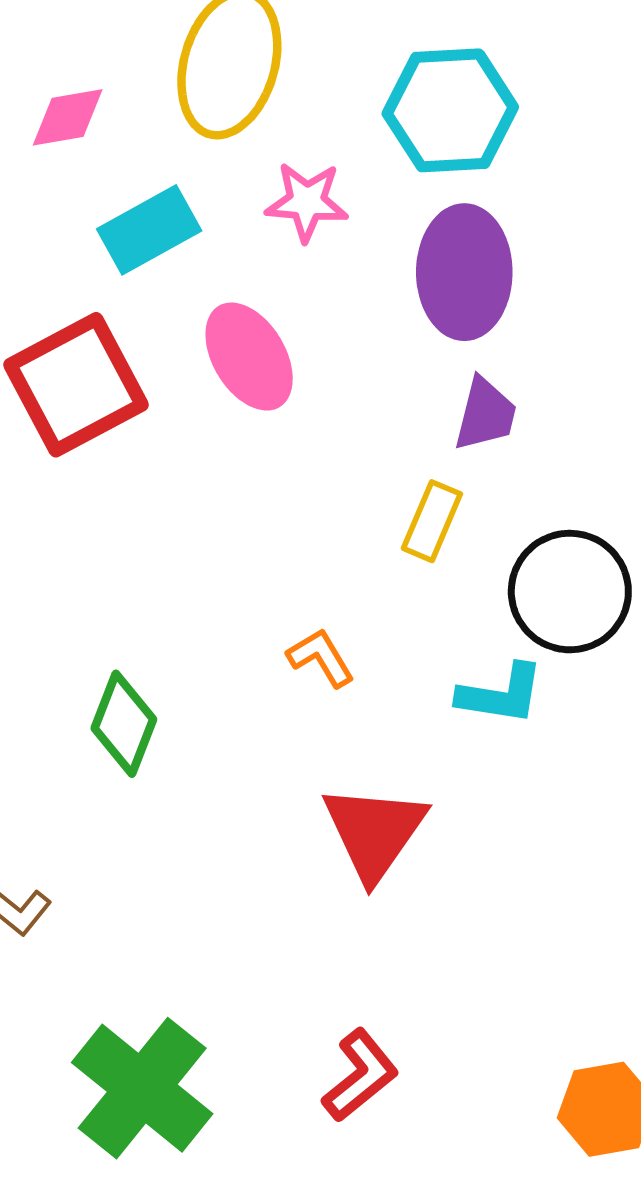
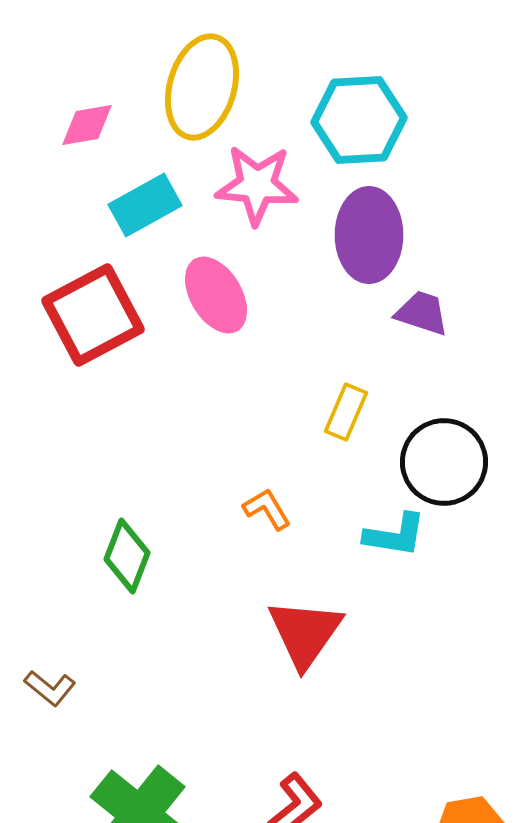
pink star: (307, 202) -> (257, 185), size x1.4
purple trapezoid: (485, 414) -> (422, 313), moved, turned -86

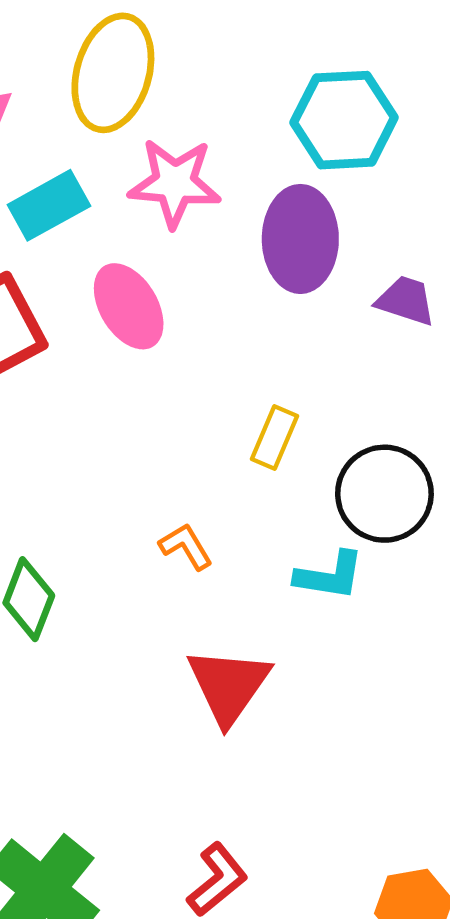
cyan hexagon: (359, 120) -> (344, 120), moved
purple trapezoid: (422, 313) -> (406, 301), moved

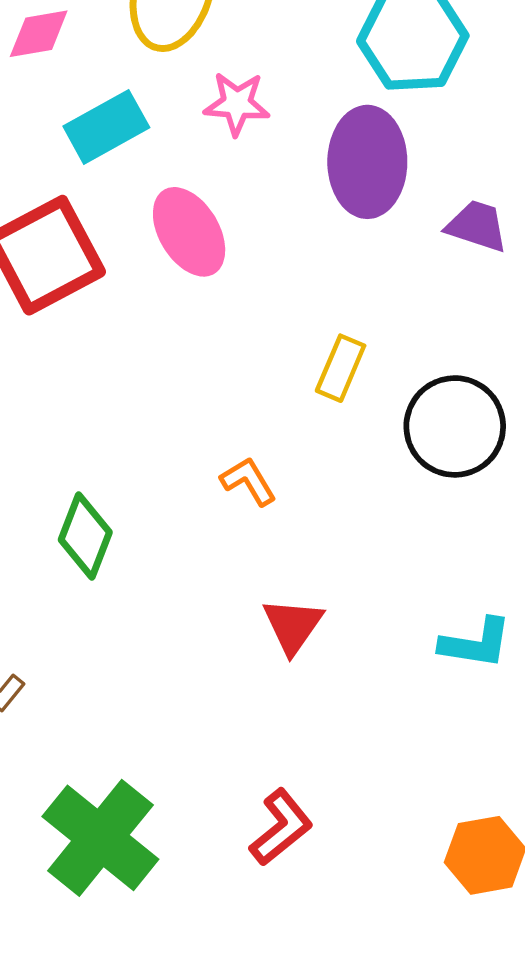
pink star: (175, 183) -> (237, 104), size x0.7
cyan L-shape: (329, 576) -> (476, 643), moved
red triangle: (229, 686) -> (293, 626), size x0.7

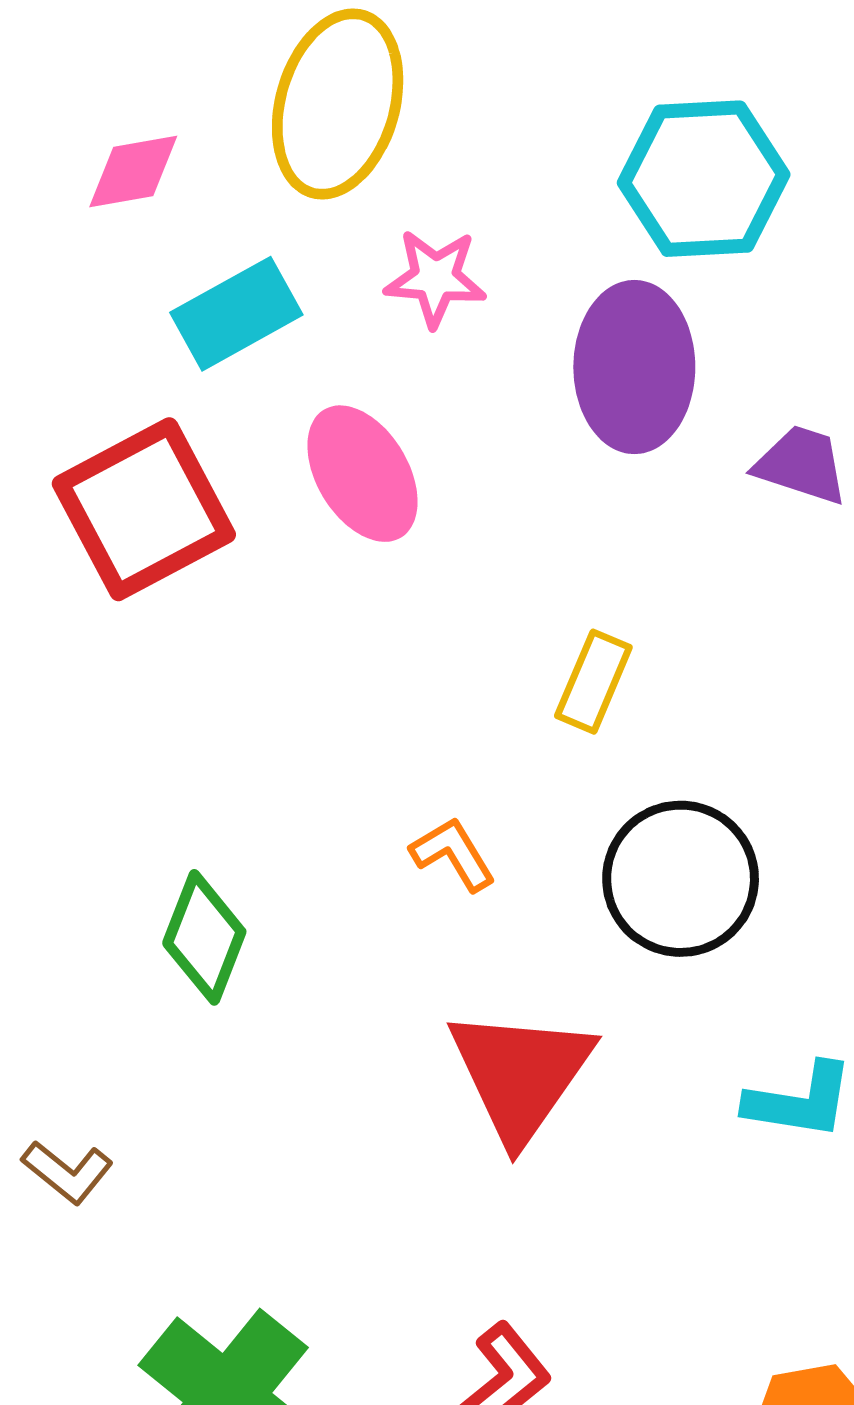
black circle: (455, 426) -> (681, 879), moved
red triangle: (293, 626) -> (521, 1074), size x1.6

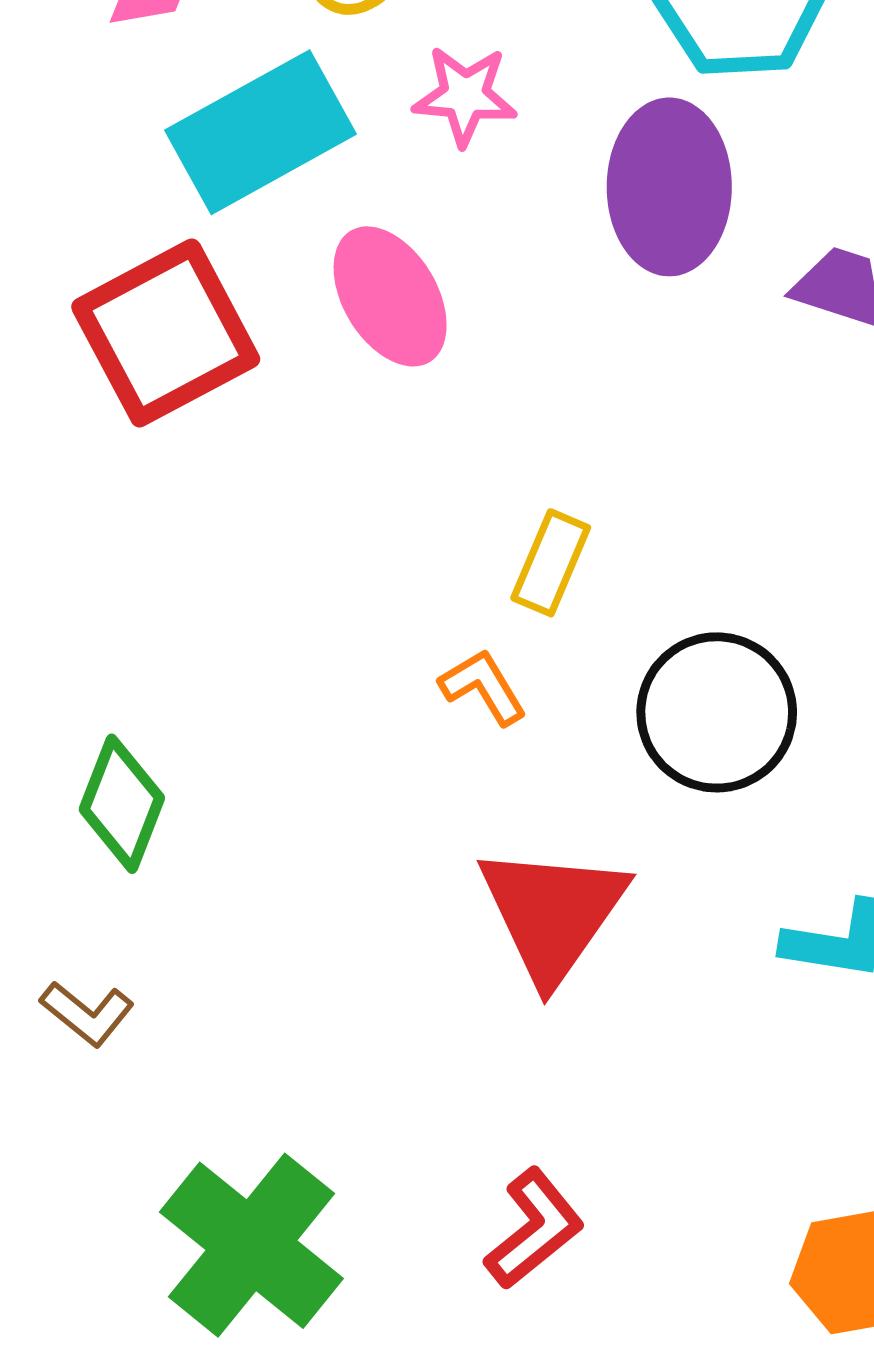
cyan rectangle: (236, 314) -> (261, 132), size x1.4
yellow rectangle: (593, 682) -> (551, 563), moved
green diamond: (204, 937) -> (122, 804), moved

